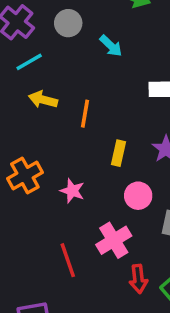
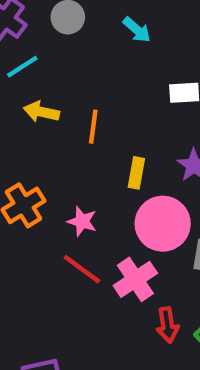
cyan arrow: (111, 46) -> (137, 30), moved
pink circle: (138, 196) -> (163, 224), size x1.6
red line: (68, 260) -> (82, 269), moved, turned -32

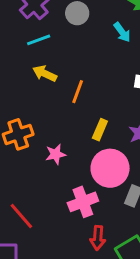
pink star: (82, 221) -> (56, 154), turned 30
red line: (82, 269) -> (21, 216), moved

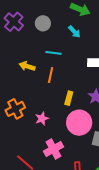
cyan line: (39, 40) -> (53, 53), moved, turned 35
pink cross: (83, 202) -> (53, 149), moved

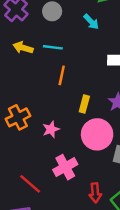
cyan line: (53, 53) -> (53, 47), moved
yellow arrow: (27, 66) -> (23, 48), moved

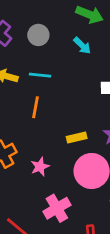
orange line: (62, 75) -> (35, 107), moved
yellow rectangle: (84, 104) -> (77, 137), turned 63

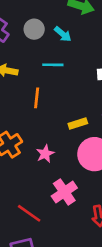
cyan arrow: (82, 46) -> (63, 34), moved
cyan line: (40, 75) -> (53, 65), moved

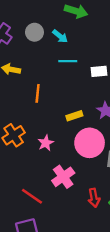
cyan line: (53, 65) -> (68, 61), moved

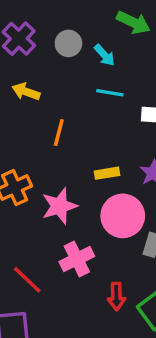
pink star: (46, 143) -> (59, 206), size x1.5

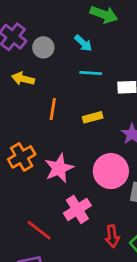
gray circle: (68, 43) -> (43, 47), moved
yellow rectangle: (107, 173) -> (93, 117), moved

